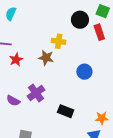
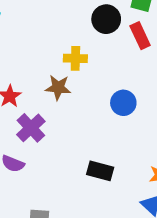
purple cross: (36, 93) -> (31, 128), moved

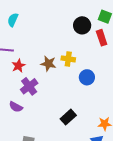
yellow cross: (75, 58) -> (68, 59), moved
black rectangle: (100, 171) -> (68, 117), turned -63

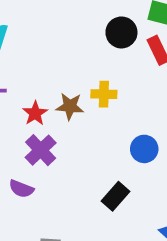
red star: (18, 66) -> (35, 113), moved
blue circle: (87, 77) -> (144, 149), moved

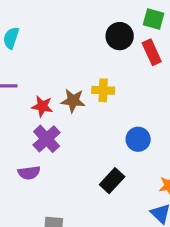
red star: (35, 113) -> (42, 106), turned -30
purple semicircle: (21, 189) -> (29, 173), turned -30

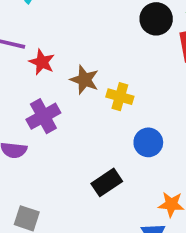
yellow cross: (103, 90) -> (120, 97), moved
red star: (42, 106) -> (42, 62), moved

